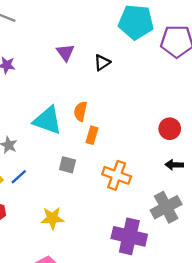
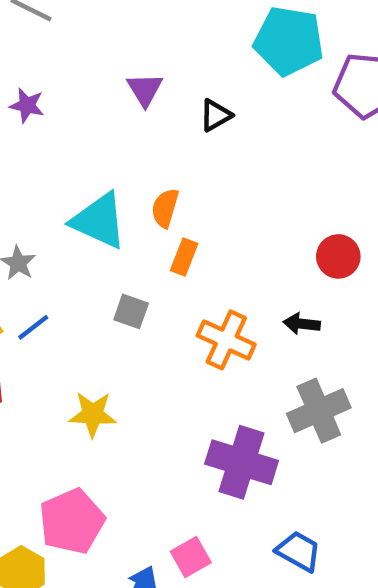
black arrow: (174, 165) -> (302, 324), moved

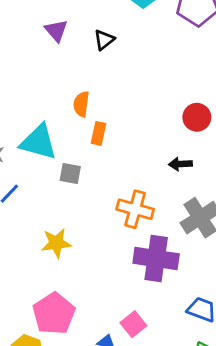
cyan triangle: (99, 221) -> (39, 142), moved
orange cross: (226, 340) -> (135, 209), moved

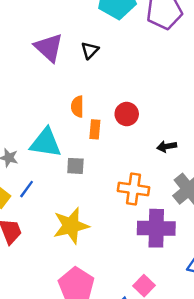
purple triangle: (56, 31) -> (49, 48), size x1.5
red circle: (197, 117) -> (127, 114), moved
yellow star: (56, 243) -> (71, 226), size x1.4

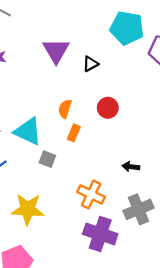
red circle: (127, 114) -> (108, 108), moved

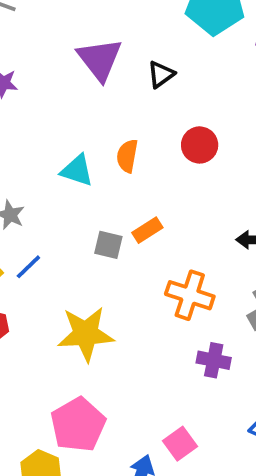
cyan triangle: (28, 131) -> (77, 171), moved, size x0.7
orange rectangle: (74, 133) -> (147, 230), moved, turned 42
purple cross: (100, 234) -> (214, 360), size x0.6

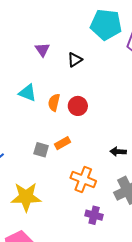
purple triangle: (100, 59) -> (42, 50), size x0.6
red circle: (200, 145) -> (78, 106), moved
cyan triangle: (77, 171) -> (28, 93), moved

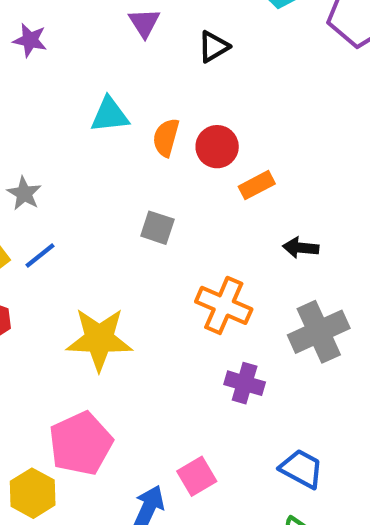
cyan triangle: (28, 93) -> (110, 115), turned -30
orange rectangle: (62, 143) -> (257, 185), moved
gray square: (41, 150) -> (157, 228), moved

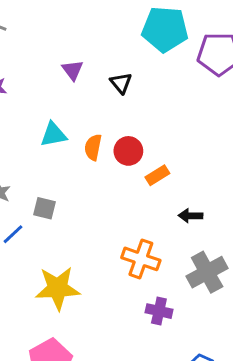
black triangle: (214, 47) -> (121, 83), turned -35
gray square: (157, 228) -> (45, 208), moved

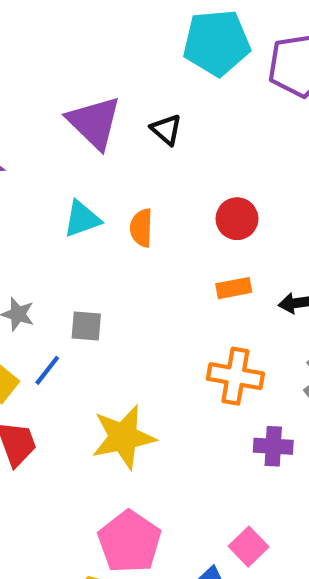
purple triangle: (73, 70) -> (94, 122), size x1.8
red circle: (128, 151) -> (237, 219), moved
orange rectangle: (157, 175) -> (234, 288), moved, turned 30

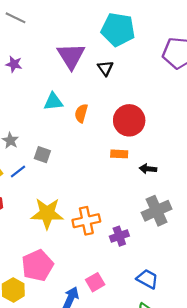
cyan pentagon: (217, 43) -> (118, 30), moved
red circle: (237, 219) -> (129, 120), size x1.5
orange cross: (235, 376) -> (86, 221), moved, turned -36
purple cross: (273, 446) -> (119, 236), turned -36

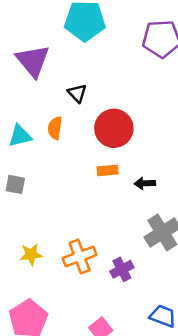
black triangle: (105, 68) -> (77, 93), moved
cyan triangle: (53, 102) -> (20, 136), moved
yellow star: (47, 213) -> (31, 254), size x0.6

